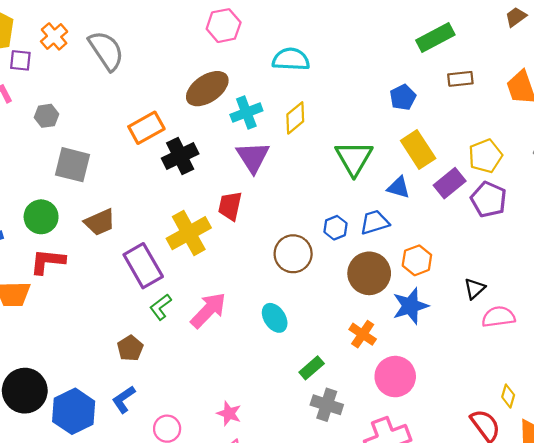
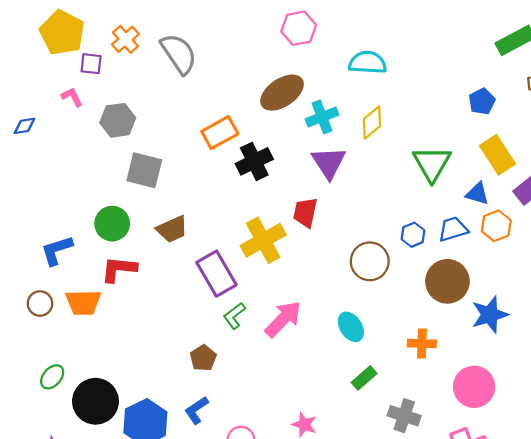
gray hexagon: (46, 116) -> (118, 120), size x1.4
orange hexagon: (417, 260) -> (496, 226), moved
orange cross: (363, 334) -> (422, 344), moved, turned -32
green rectangle: (312, 368) -> (364, 378), moved

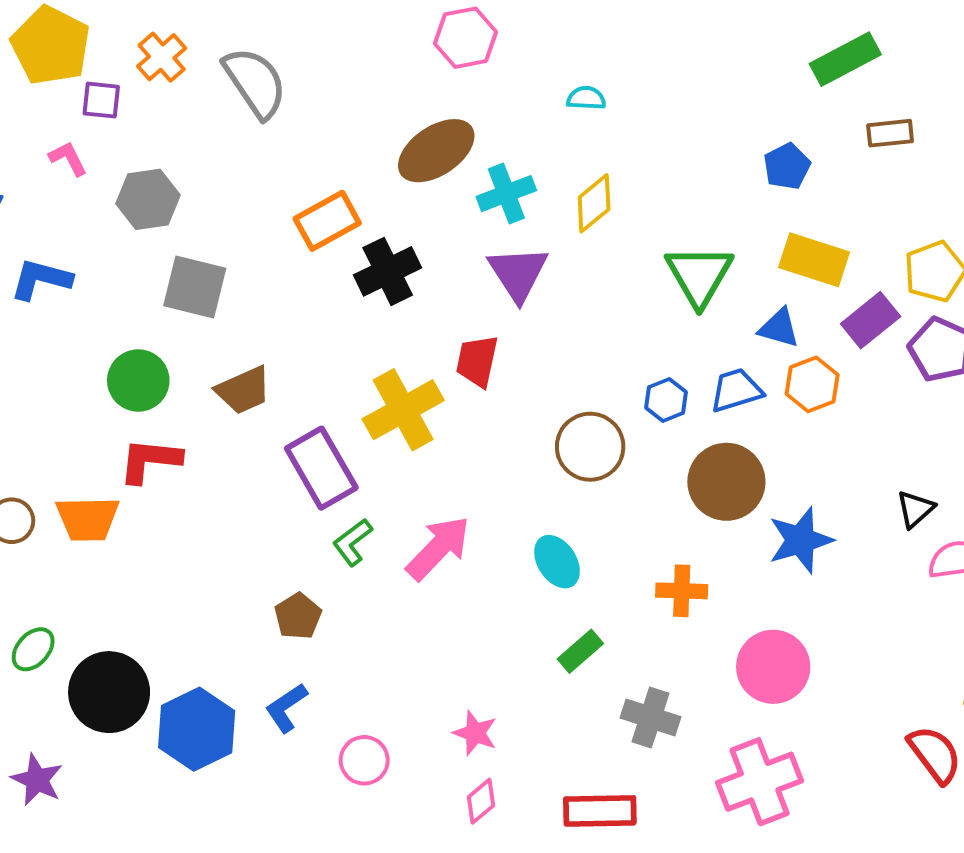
cyan semicircle: (368, 63) -> (586, 98), size x0.6
yellow rectangle: (497, 155) -> (814, 260), turned -39
blue L-shape: (57, 250) -> (41, 279), moved, turned 32

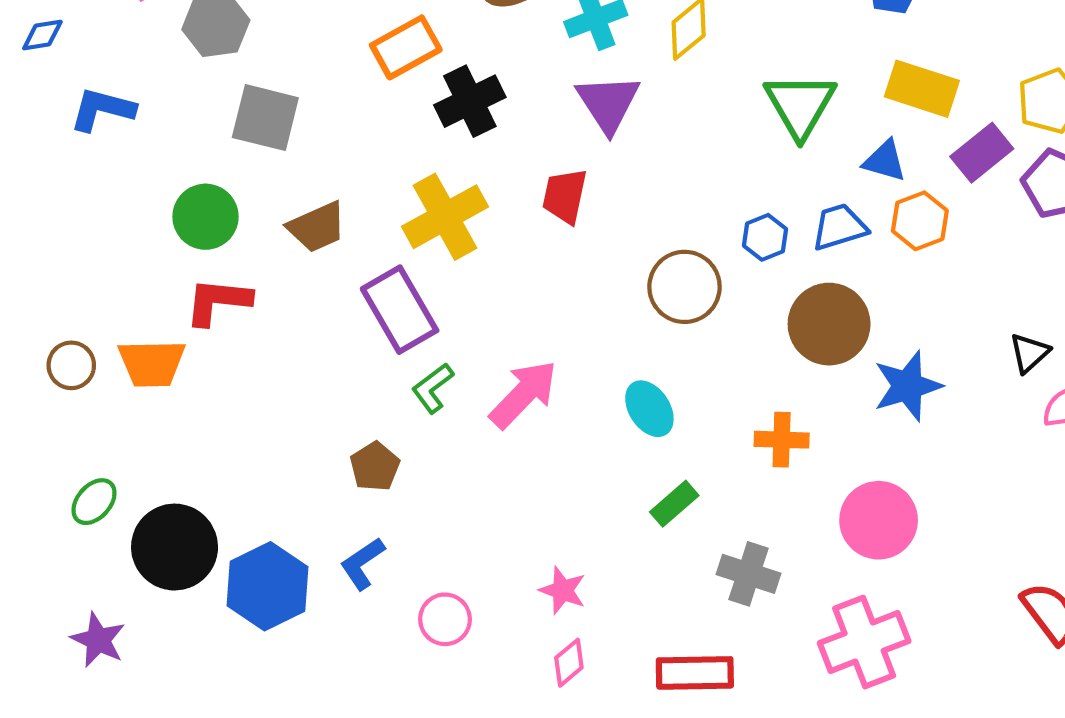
yellow cross: (403, 410) -> (445, 217), moved

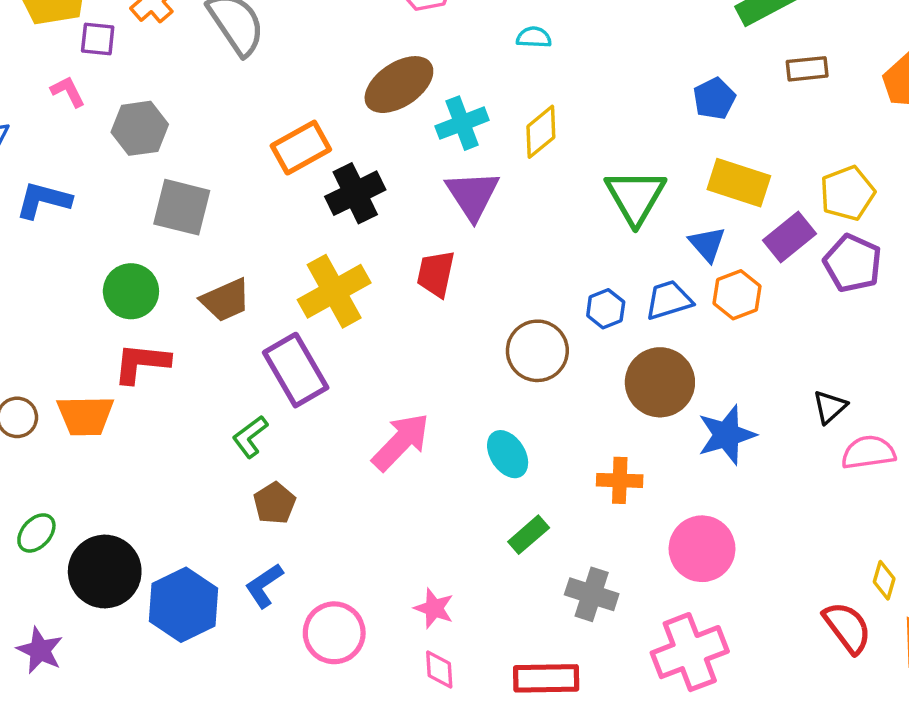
blue triangle: (885, 161) -> (707, 244), turned 33
green L-shape: (433, 388) -> (250, 437), moved
pink circle: (445, 619) -> (334, 633), size x1.4
pink diamond: (569, 663) -> (439, 670), turned -54

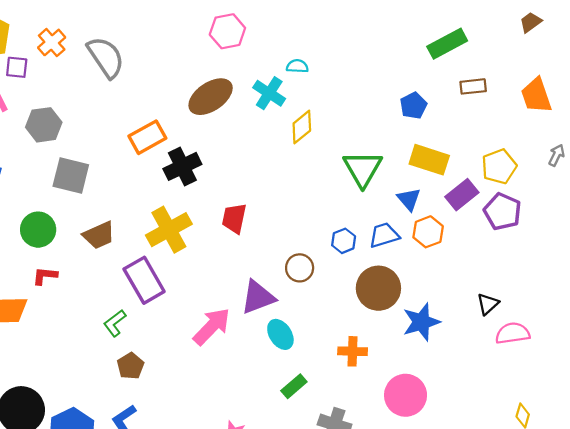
cyan cross: (462, 123) -> (269, 93), moved, turned -36
purple triangle: (473, 195) -> (258, 297), moved, turned 42
brown circle: (537, 351) -> (300, 268), size x0.7
red L-shape: (141, 363) -> (45, 276), size x0.7

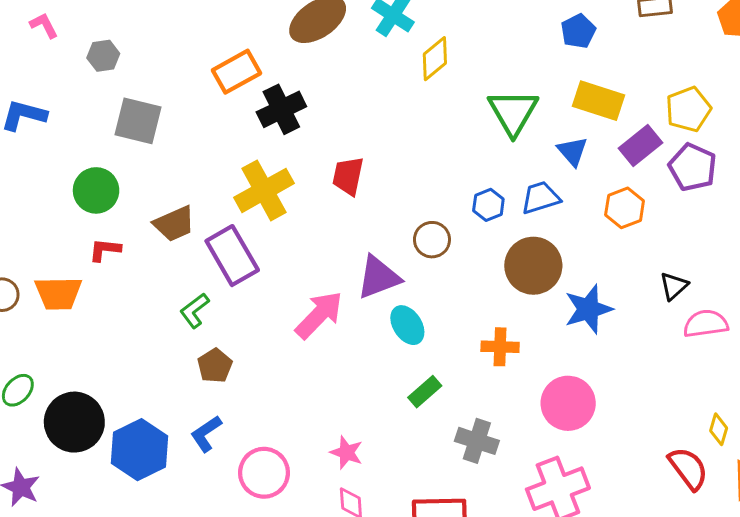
gray hexagon: (44, 125) -> (103, 56), size x0.7
orange hexagon: (428, 232) -> (625, 208), moved
brown trapezoid: (99, 235) -> (174, 224), moved

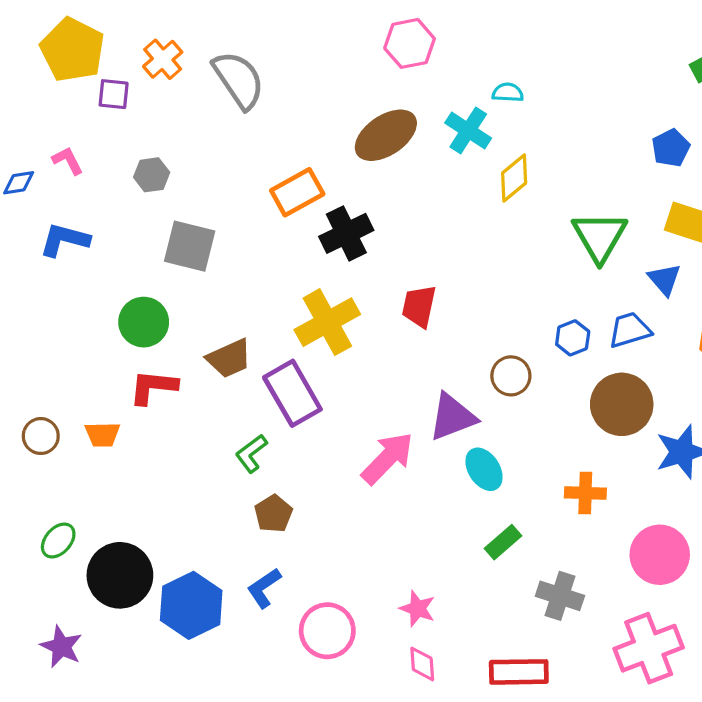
pink L-shape: (44, 25) -> (68, 161), moved
red L-shape: (105, 250) -> (153, 387), size x1.4
orange trapezoid: (58, 293) -> (103, 434), size x0.7

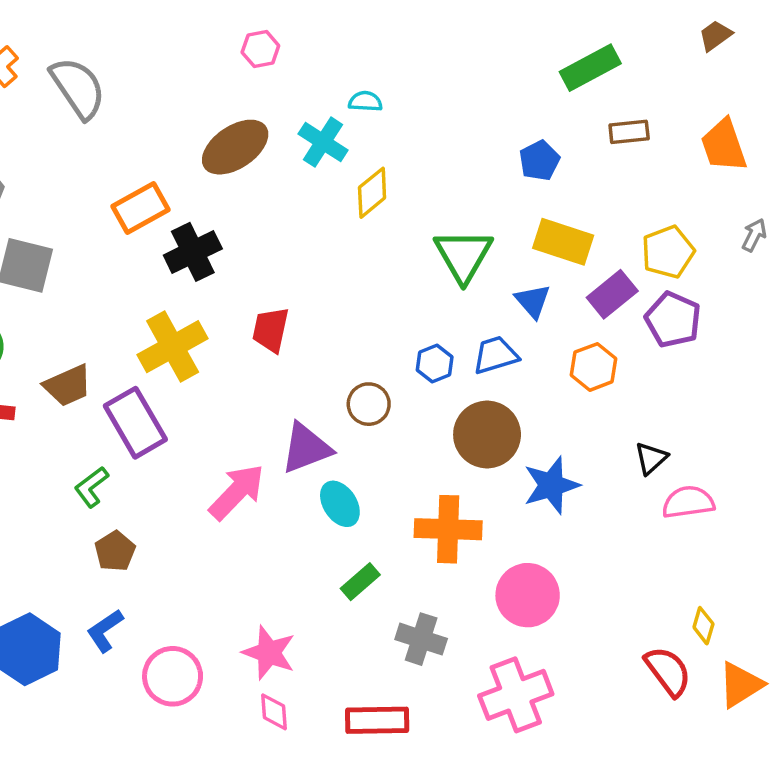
pink hexagon: (410, 43) -> (260, 49), size x0.7
orange cross: (585, 493) -> (448, 529), size x1.5
pink star: (418, 609) -> (269, 653), size x1.4

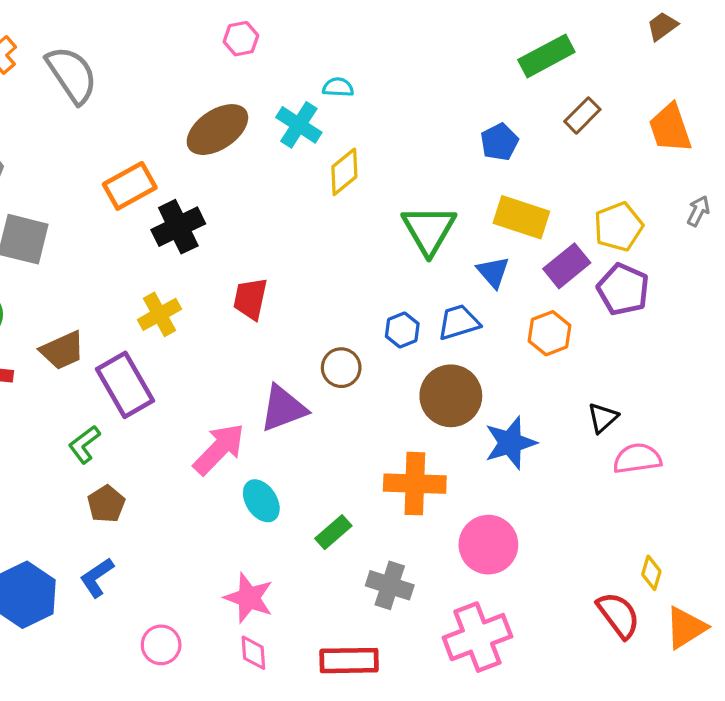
brown rectangle: (629, 132) -> (582, 115), turned -39
yellow cross: (173, 347) -> (159, 314), size x0.7
cyan ellipse: (340, 504) -> (261, 501), moved
pink circle: (173, 676) -> (161, 645), moved, size x0.7

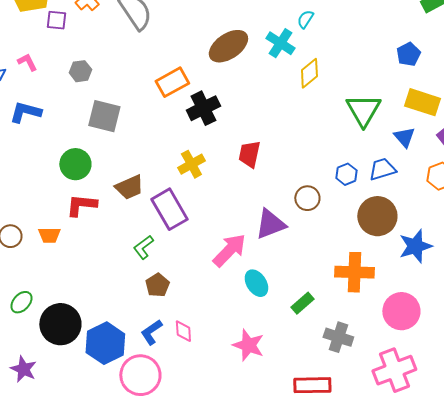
cyan semicircle: (338, 87) -> (305, 19), turned -60
pink circle: (161, 645) -> (140, 375), moved, size x1.6
pink diamond: (253, 653) -> (183, 331), moved

